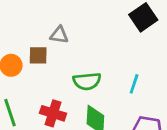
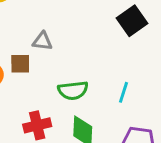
red cross: (53, 113) -> (37, 125), turned -30

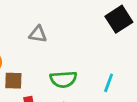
brown square: (20, 64) -> (13, 81), moved

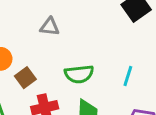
brown square: (13, 81) -> (25, 78), turned -36

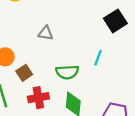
cyan line: (128, 76) -> (98, 58), moved

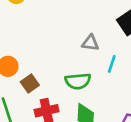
gray triangle: (46, 33) -> (90, 43), moved

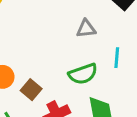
cyan line: (112, 64) -> (117, 58), moved

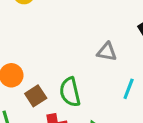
green semicircle: (83, 74) -> (70, 92), moved, turned 80

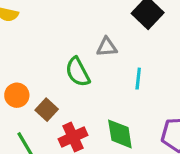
green semicircle: (70, 92) -> (78, 72), moved

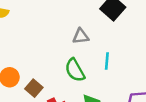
green semicircle: (78, 72) -> (75, 70), moved

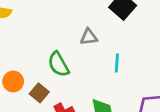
green semicircle: (75, 70) -> (58, 64), moved

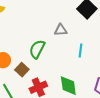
green semicircle: (58, 64) -> (37, 49), turned 54

